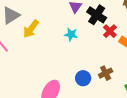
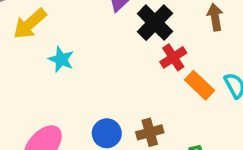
cyan star: (71, 34) -> (61, 59), moved

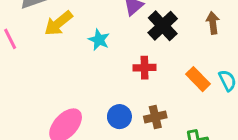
red cross: (173, 57) -> (145, 68), moved, turned 30
cyan star: (61, 59) -> (99, 40), moved

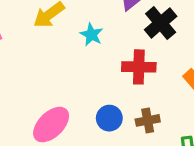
red cross: (145, 68) -> (139, 67), size x1.4

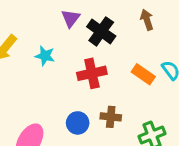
brown cross: (148, 120) -> (111, 117), turned 30

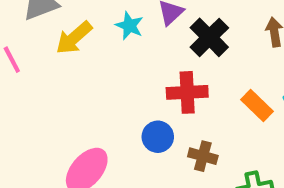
cyan star: (45, 56) -> (129, 26), moved
blue circle: (78, 123) -> (158, 137), moved

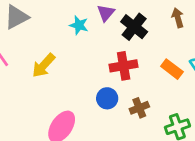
yellow arrow: (74, 38) -> (44, 65), moved
brown cross: (203, 156) -> (139, 108), turned -30

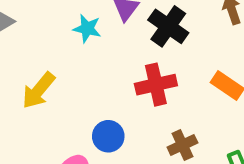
blue circle: (107, 98) -> (108, 136), moved

